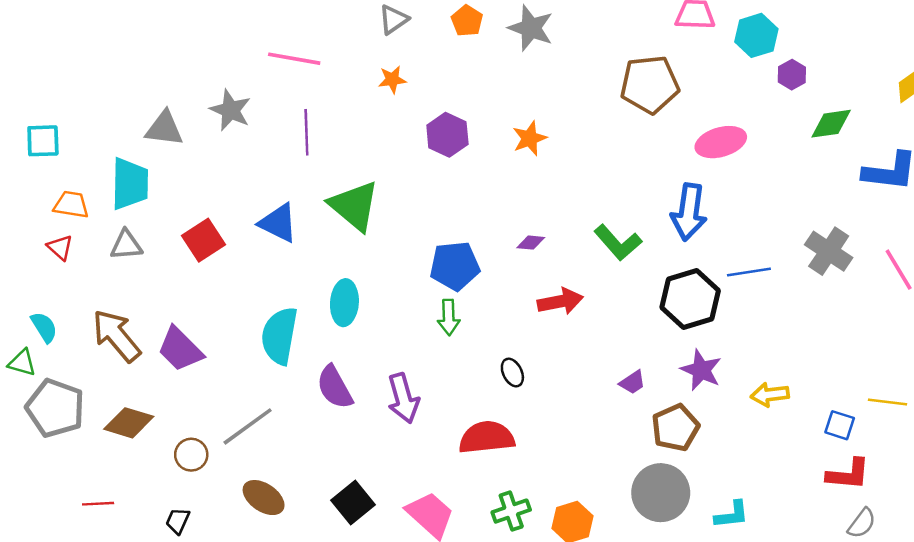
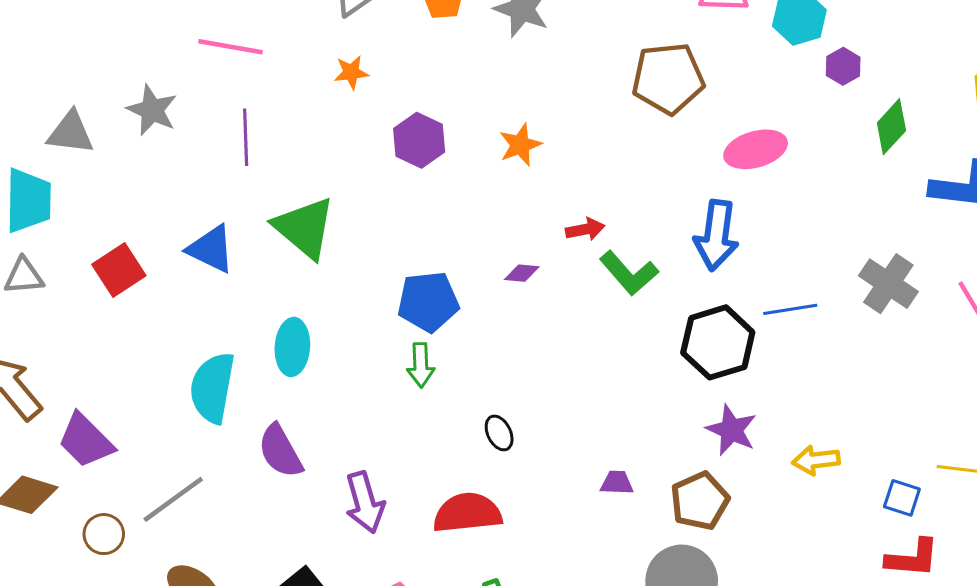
green diamond: (831, 124) -> (891, 127), turned -39
red arrow: (560, 301) -> (585, 229), moved, size x0.7
purple trapezoid: (180, 349) -> (86, 441), moved
purple trapezoid: (633, 382) -> (617, 483), moved, turned -144
purple arrow: (403, 398) -> (365, 502), moved

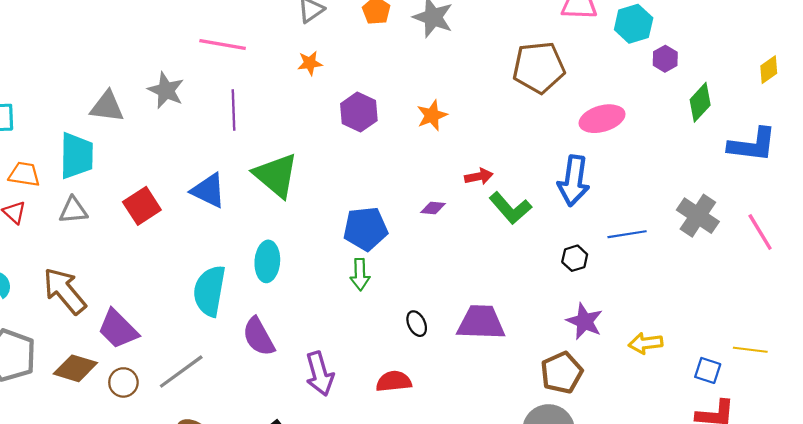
black hexagon: (718, 342) -> (575, 258), size x0.5
purple trapezoid: (617, 483) -> (481, 322), moved, size x2.0
red semicircle: (467, 513) -> (394, 381), size x0.7
brown circle: (104, 534) -> (123, 382), moved

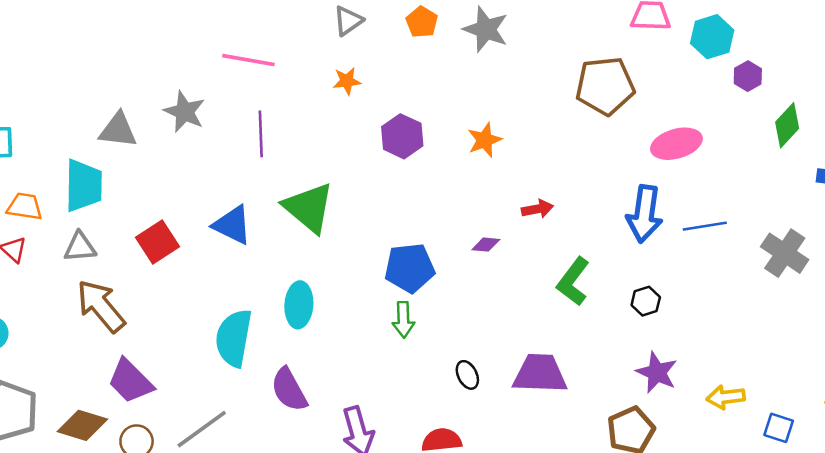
green L-shape: (510, 208) -> (573, 281), moved, turned 78
blue line: (627, 234) -> (705, 226), moved
brown arrow: (65, 291) -> (101, 306), moved
blue square: (708, 370) -> (779, 428), moved

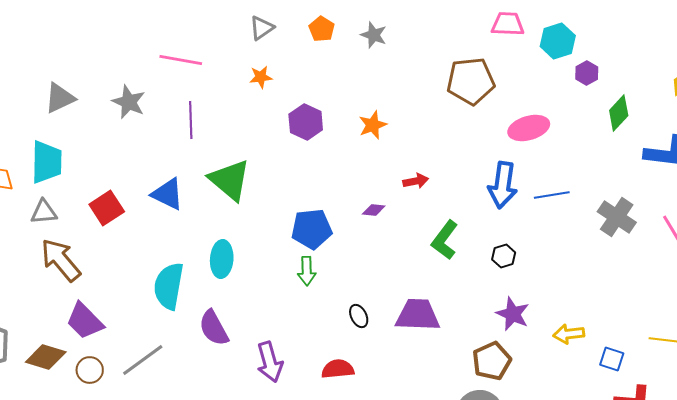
gray star: (486, 29) -> (374, 35), size x0.7
gray triangle: (118, 130) -> (60, 98), moved, turned -32

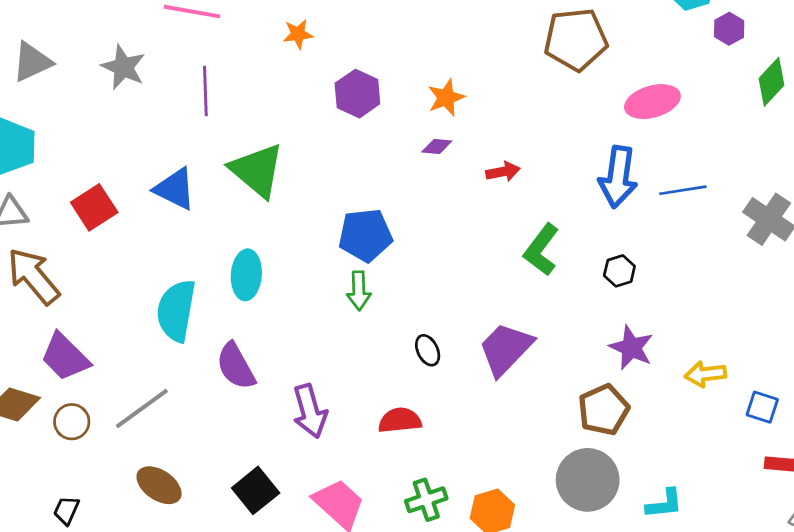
purple diamond: (374, 210) -> (437, 147), moved
purple trapezoid: (418, 315) -> (506, 349), turned -48

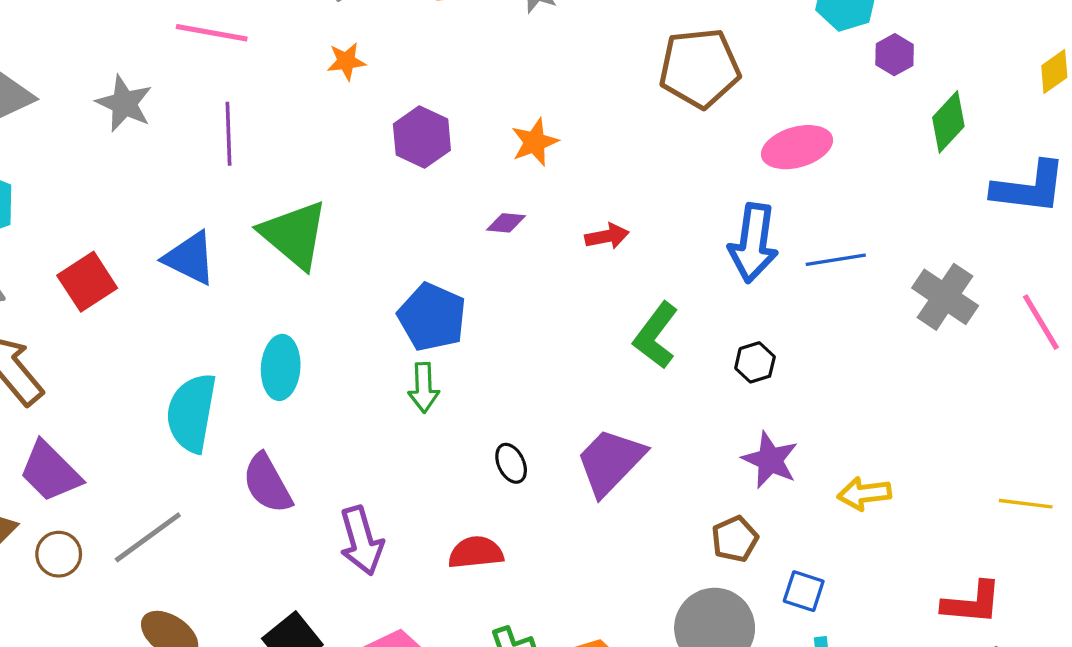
purple diamond: (437, 147) -> (506, 223), moved
blue pentagon: (365, 235) -> (432, 317), turned 30
blue square: (762, 407) -> (804, 591), moved
brown pentagon: (604, 410) -> (735, 539), size x0.7

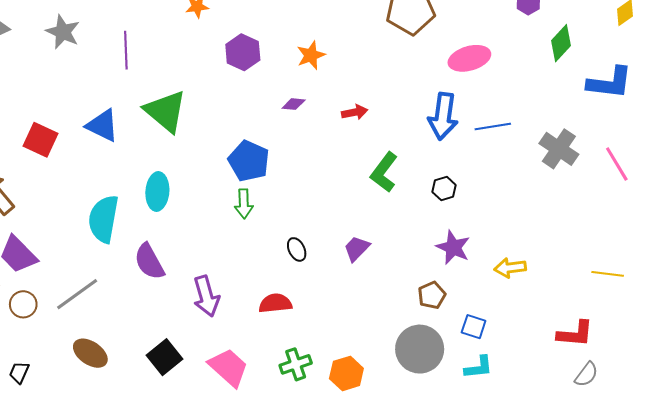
red square: (87, 282) -> (40, 140), turned -32
purple trapezoid: (610, 462) -> (357, 248), size x0.6

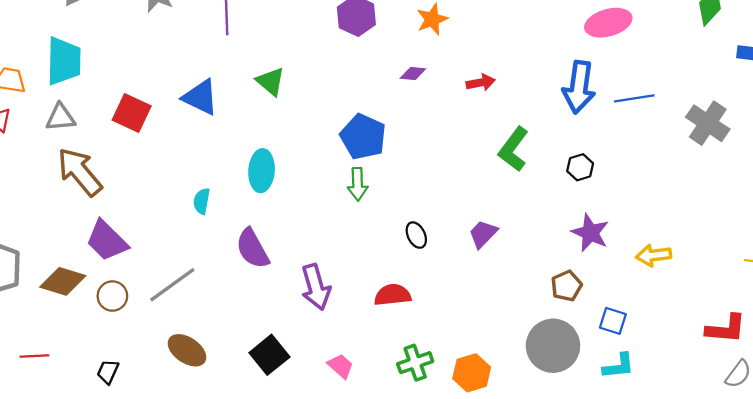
green triangle: (166, 111) -> (271, 81), size x0.6
cyan semicircle: (104, 219) -> (202, 201), size x0.5
pink trapezoid: (229, 367) -> (341, 366), size x0.6

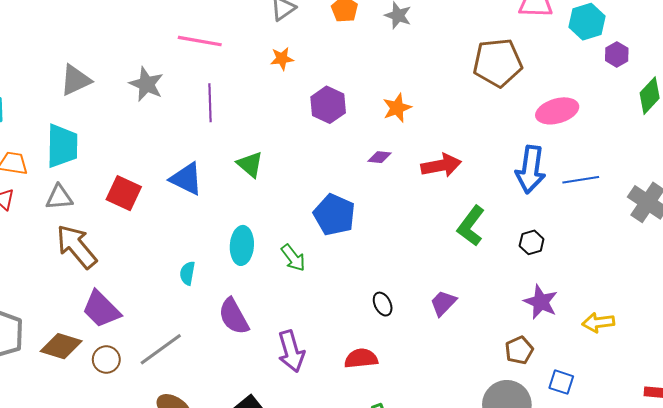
red arrow: (481, 83) -> (441, 165), size x1.5
green arrow: (358, 184) -> (293, 258), moved, turned -36

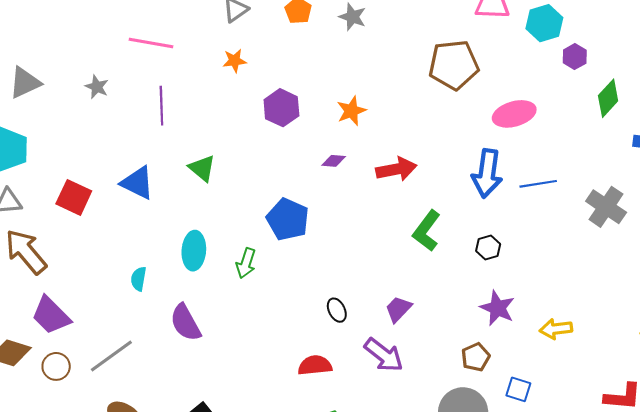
gray star: (146, 84) -> (97, 87), size x0.7
green arrow: (293, 258) -> (246, 263), turned 56
purple arrow: (291, 351) -> (384, 355), moved, turned -36

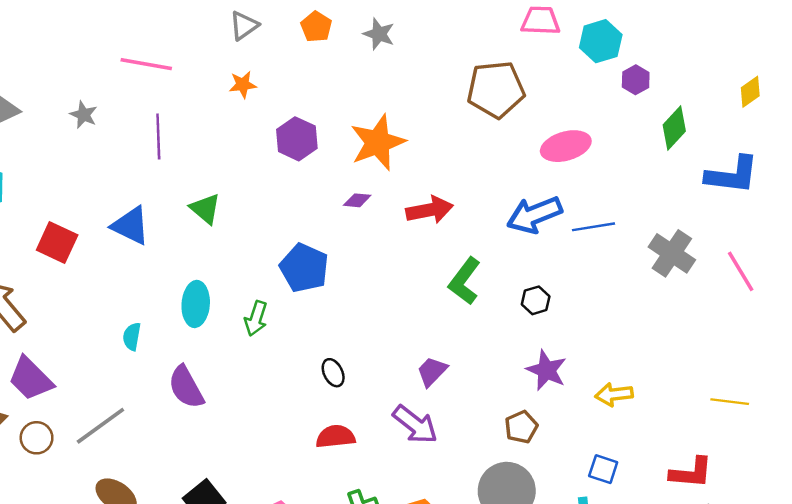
orange star: (351, 111) -> (378, 142), size x1.6
blue arrow: (487, 173) -> (534, 215), turned 60
black ellipse: (337, 310) -> (333, 373), moved
blue square: (518, 389) -> (603, 469), moved

